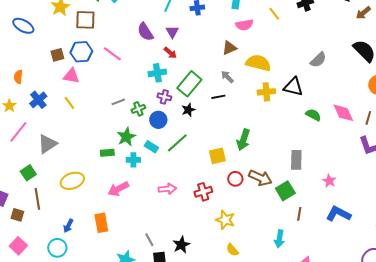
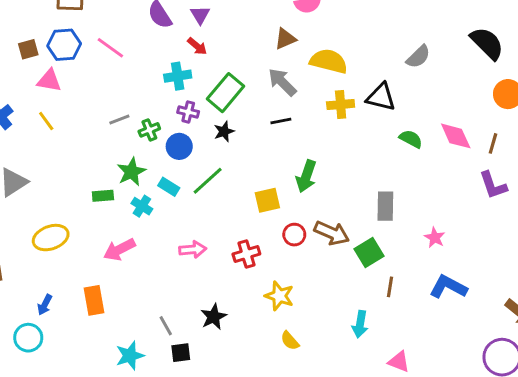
gray arrow: (227, 77) -> (282, 82), size x1.5
black line: (218, 97) -> (281, 121), moved
cyan cross: (133, 160) -> (142, 206), turned 32
black star: (181, 245) -> (214, 317), moved

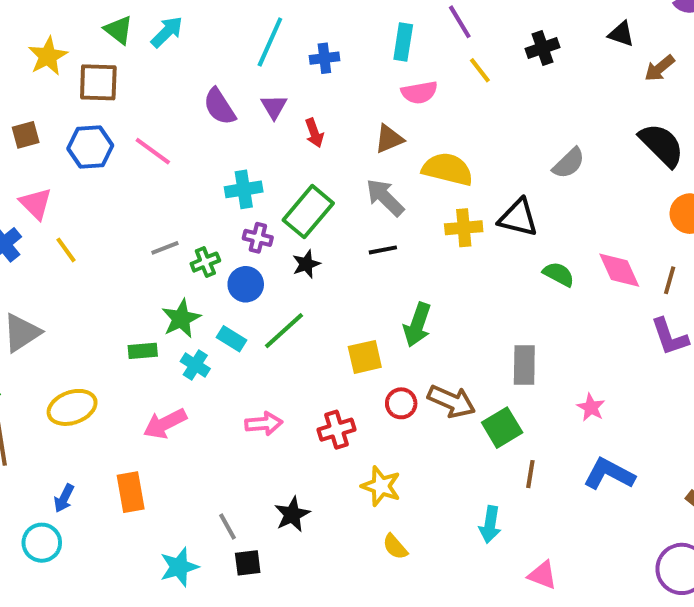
red arrow: (197, 46) -> (314, 133), moved, turned 30
brown square: (28, 49) -> (26, 135), moved
pink triangle: (49, 81) -> (36, 204), moved, turned 35

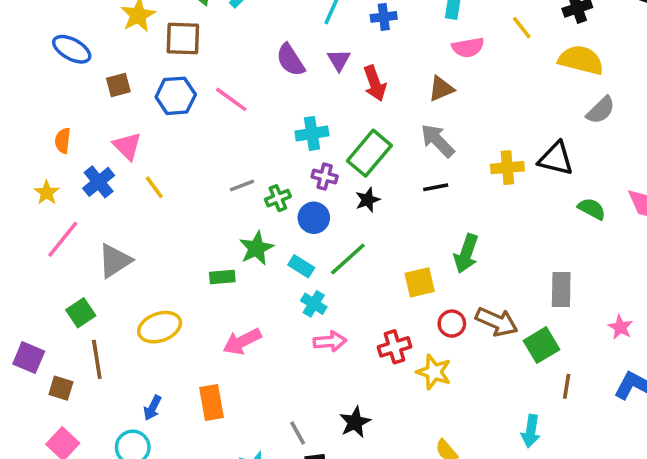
red arrow: (314, 133) -> (375, 83), size x1.4
yellow semicircle: (448, 169) -> (581, 60), moved
cyan cross: (195, 365) -> (314, 304), moved
yellow star: (381, 486) -> (434, 372), moved

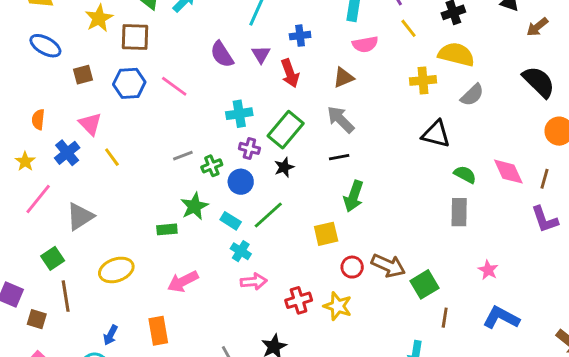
blue cross: (384, 17) -> (300, 36), moved
yellow cross: (507, 168) -> (423, 80), moved
green arrow: (466, 254) -> (354, 196), moved
gray rectangle: (561, 289) -> (459, 212), moved
red cross: (394, 347) -> (299, 300), moved

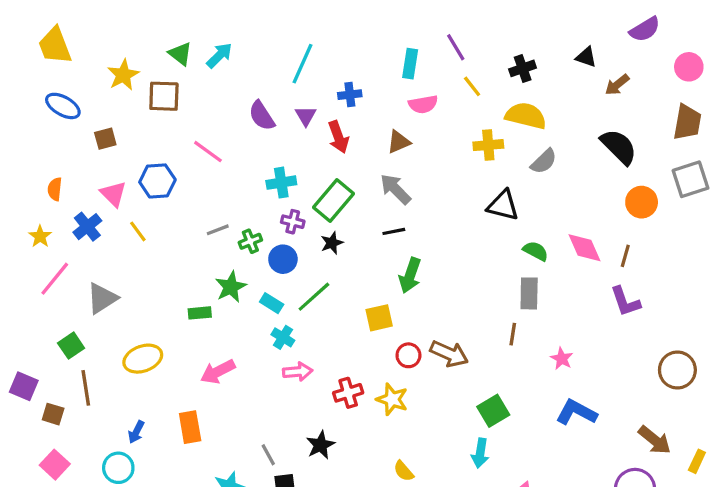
blue hexagon: (129, 83) -> (157, 181), moved
green square: (424, 284) -> (493, 411), moved
brown line: (445, 318) -> (513, 334), moved

